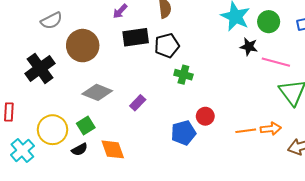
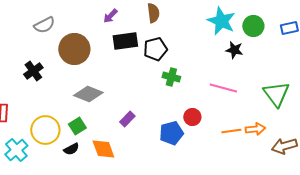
pink line: (276, 62) -> (223, 88), moved
black cross: (40, 68) -> (33, 71), size x0.7
purple rectangle: (138, 103) -> (127, 119), moved

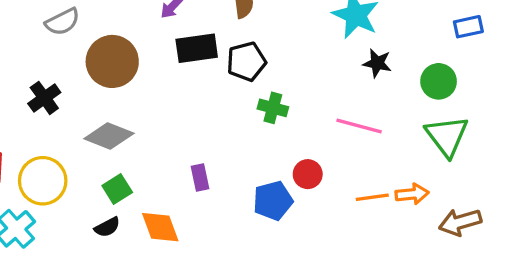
green circle: (253, 26) -> (439, 81), moved
gray diamond: (88, 94) -> (109, 136), moved
purple rectangle: (127, 119) -> (200, 177), turned -56
yellow circle: (45, 130) -> (43, 181), moved

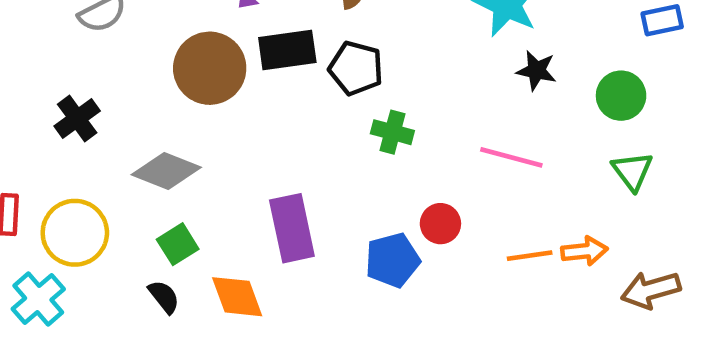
brown circle: (112, 61) -> (210, 68), moved
black pentagon: (246, 61) -> (356, 68), turned 30
green triangle: (447, 136) -> (632, 171), size x0.7
purple rectangle: (200, 177) -> (292, 228), size x1.8
black semicircle: (107, 227) -> (164, 297), turned -100

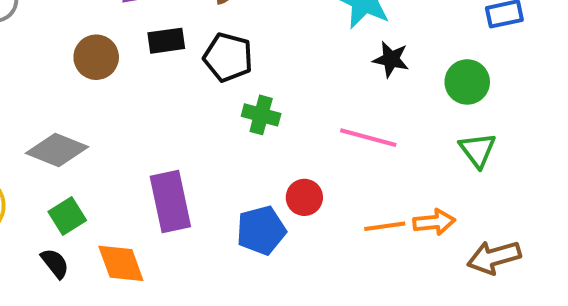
black rectangle: (287, 50) -> (166, 41), size x0.7
brown circle: (210, 68) -> (96, 57), size x0.7

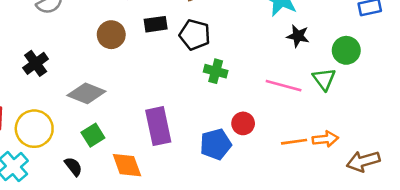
green triangle: (478, 150) -> (324, 79), moved
black semicircle: (55, 263) -> (73, 167), moved

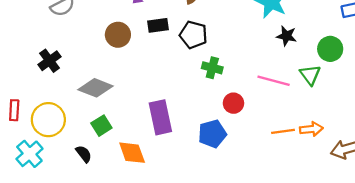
red circle: (243, 123) -> (233, 103), moved

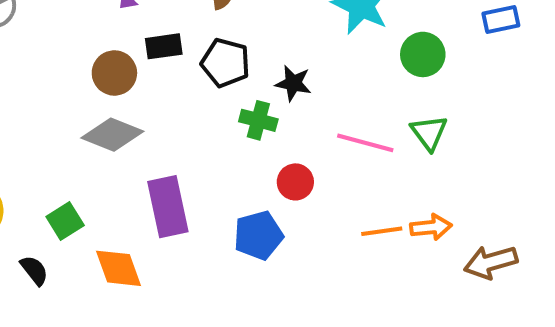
brown circle: (118, 35) -> (114, 73), moved
black star: (287, 36) -> (293, 83), moved
green circle: (330, 49) -> (423, 54), moved
gray diamond: (96, 88) -> (112, 135), moved

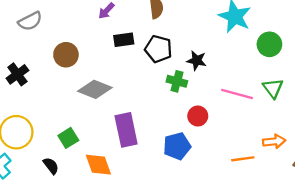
brown circle: (114, 73) -> (66, 55), moved
orange line: (382, 231) -> (243, 159), moved

